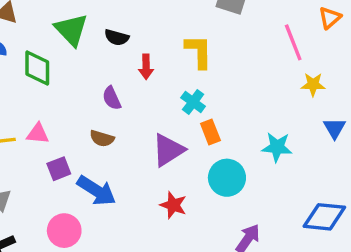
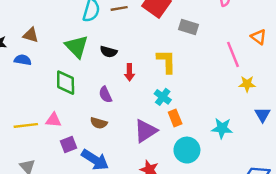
orange triangle: (330, 18) -> (259, 37), turned -42
green diamond: (37, 68) -> (66, 83), moved

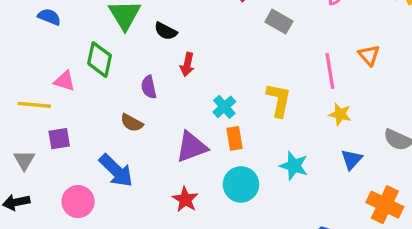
yellow L-shape: (166, 61) -> (279, 100), moved
pink triangle: (53, 120) -> (65, 81), moved
purple square: (68, 145) -> (59, 139), moved

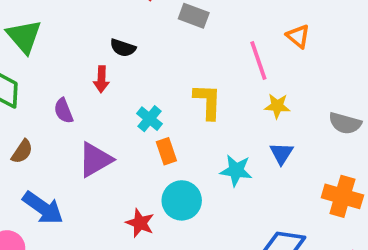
black semicircle: (166, 31) -> (123, 48), moved
brown semicircle: (132, 123) -> (22, 152), moved, turned -75
purple triangle: (192, 147) -> (95, 160), moved
blue triangle: (352, 159) -> (282, 153), moved
red star: (185, 199) -> (140, 223), moved

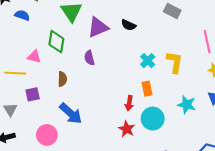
red arrow: (101, 79) -> (129, 103), moved
cyan cross: (149, 119) -> (148, 61), moved
brown semicircle: (22, 152) -> (62, 79), turned -40
purple triangle: (95, 160) -> (98, 27), moved

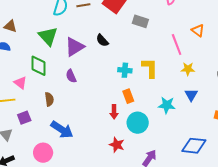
black semicircle: (129, 25) -> (102, 40), turned 32
pink triangle: (34, 57) -> (20, 83), turned 32
cyan cross: (148, 61) -> (125, 70), turned -32
red star: (127, 129) -> (117, 145), moved

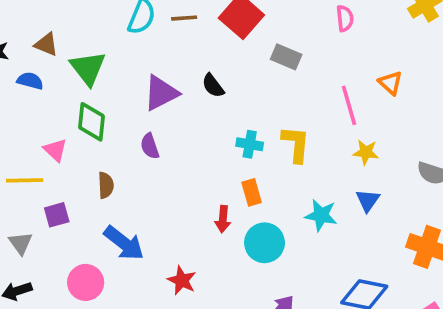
green triangle: (48, 36) -> (88, 68), moved
red star: (117, 145) -> (182, 280), moved

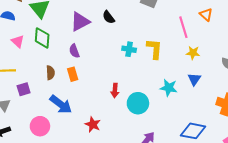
pink triangle: (55, 150) -> (18, 41), moved
orange rectangle: (252, 192) -> (73, 74), moved

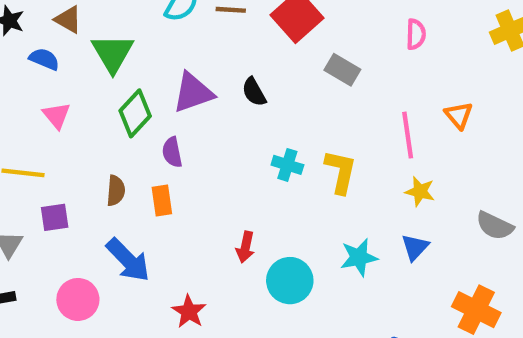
green diamond: (42, 38) -> (135, 113), moved, turned 30
cyan star: (169, 88) -> (359, 257), turned -30

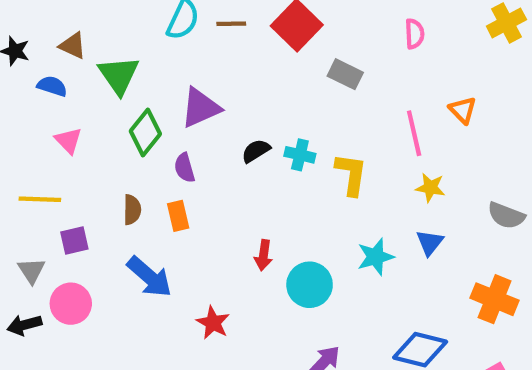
black semicircle: (254, 92) -> (256, 151), moved, turned 92
cyan cross: (287, 165) -> (300, 155), moved
pink circle: (78, 299) -> (71, 304), moved

